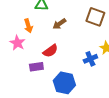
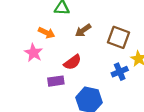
brown square: (95, 17) -> (118, 37), moved
orange arrow: (28, 26) -> (47, 33), turned -48

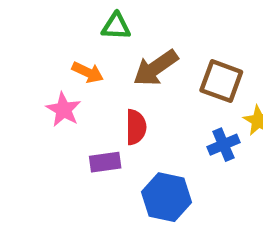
brown arrow: (83, 30) -> (156, 68), size x1.5
red semicircle: (72, 62) -> (136, 127), turned -54

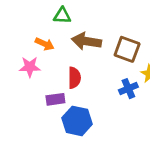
brown arrow: (156, 68) -> (86, 41), turned 44
pink star: (64, 110) -> (30, 67), turned -30
blue hexagon: (167, 197) -> (77, 121), moved

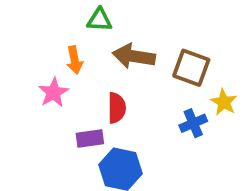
orange arrow: (45, 44) -> (75, 60), turned 54
pink star: (30, 67) -> (54, 93), turned -30

